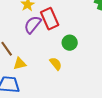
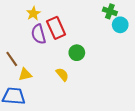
purple semicircle: (33, 25) -> (39, 34), turned -54

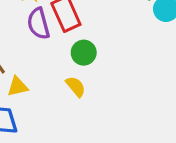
green circle: (77, 53) -> (84, 53), moved

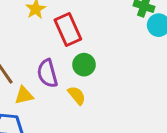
purple semicircle: (38, 24) -> (47, 73), moved

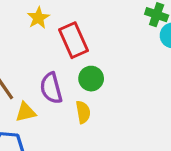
yellow semicircle: (77, 95) -> (83, 112), turned 30

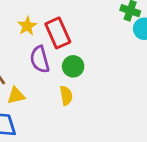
yellow star: (38, 18) -> (27, 26), moved
purple semicircle: (51, 88) -> (40, 59), moved

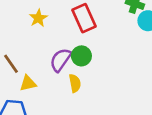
red rectangle: (58, 33) -> (84, 18), moved
purple semicircle: (40, 59) -> (61, 60), moved, turned 50

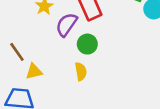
purple semicircle: (61, 60) -> (66, 25), moved

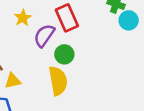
yellow semicircle: (81, 71) -> (58, 81), size x1.6

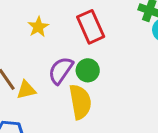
purple semicircle: (44, 35) -> (61, 70), moved
yellow triangle: (13, 81) -> (26, 90), moved

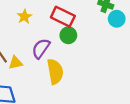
red rectangle: (91, 27) -> (63, 17), turned -40
green circle: (88, 70) -> (68, 35), moved

